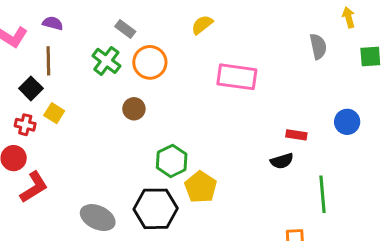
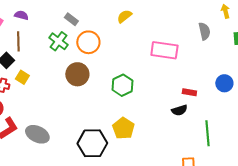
pink rectangle: (237, 77) -> (164, 50), moved
brown circle: (134, 109) -> (77, 74), size x1.5
green hexagon: (172, 161) -> (122, 85), moved
gray ellipse: (98, 218) -> (37, 134), moved

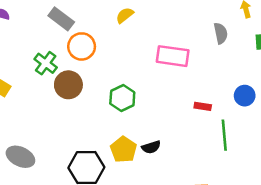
gray rectangle: (71, 19) -> (61, 19), size x1.5
green cross: (58, 41) -> (46, 63), moved
black semicircle: (179, 110) -> (151, 147), moved
green line: (207, 133) -> (224, 135), moved

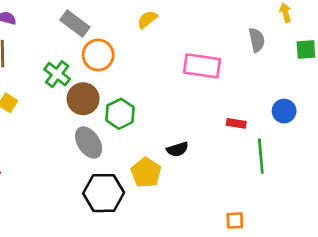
green hexagon: (122, 98) -> (120, 114), moved
black semicircle: (151, 147) -> (177, 149), moved
gray ellipse: (20, 157) -> (89, 142), moved, turned 32

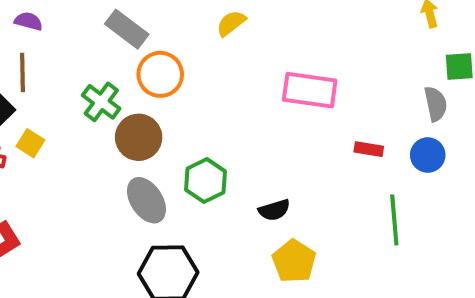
gray semicircle: (257, 40) -> (436, 104), moved
green hexagon: (120, 114) -> (205, 181), moved
red rectangle: (236, 123) -> (369, 149), moved
yellow pentagon: (146, 173) -> (294, 261), moved

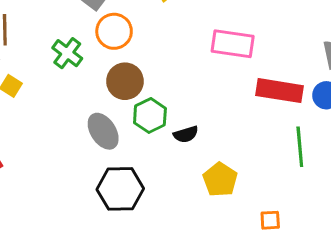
brown circle: (139, 137) -> (125, 81), moved
red rectangle: (369, 149) -> (280, 91), size x2.0
black semicircle: (274, 210) -> (186, 134), moved

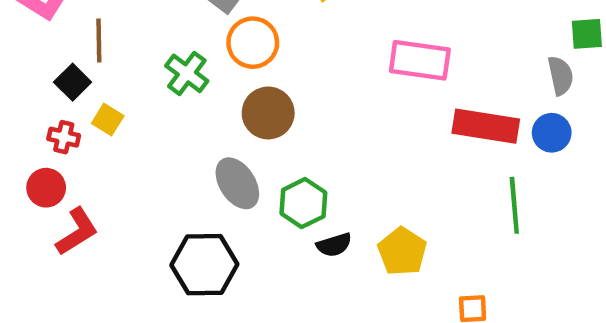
green hexagon: (150, 116) -> (303, 203), moved
black semicircle: (186, 134) -> (334, 245), moved
black hexagon: (120, 189) -> (204, 265), moved

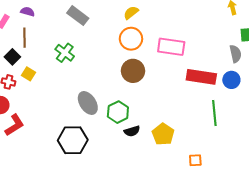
orange circle: (253, 43) -> (131, 39), moved
brown circle: (268, 113) -> (133, 71), moved

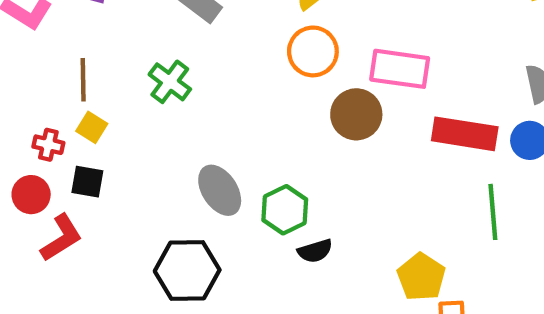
brown line: (25, 38) -> (83, 80), moved
black square: (12, 57) -> (87, 182), moved, turned -35
brown circle: (133, 71) -> (356, 114), moved
yellow pentagon: (163, 134) -> (421, 277), moved

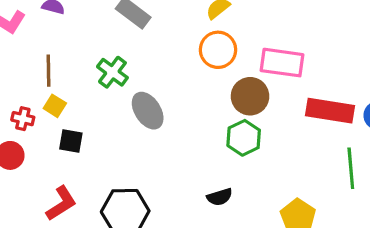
black square: (87, 182) -> (71, 141), moved
gray ellipse: (220, 190) -> (148, 111), moved
green hexagon: (285, 210) -> (244, 138), moved
red L-shape: (61, 238) -> (61, 203), moved

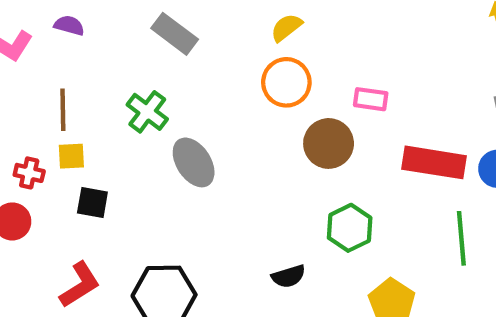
pink rectangle: (282, 63) -> (371, 99), size x0.6
yellow square: (55, 106) -> (71, 156), turned -35
green hexagon: (244, 138) -> (350, 228), moved

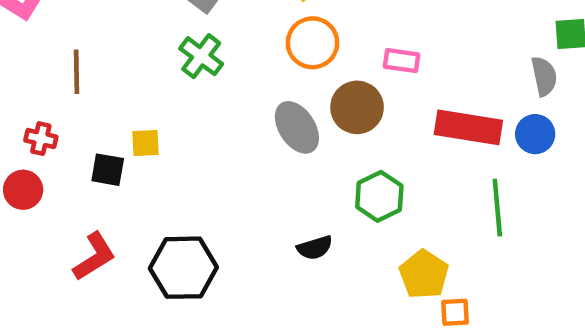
green cross: (147, 112) -> (201, 56), moved
yellow square: (71, 156) -> (146, 143), moved
gray ellipse: (194, 162) -> (297, 127), moved

